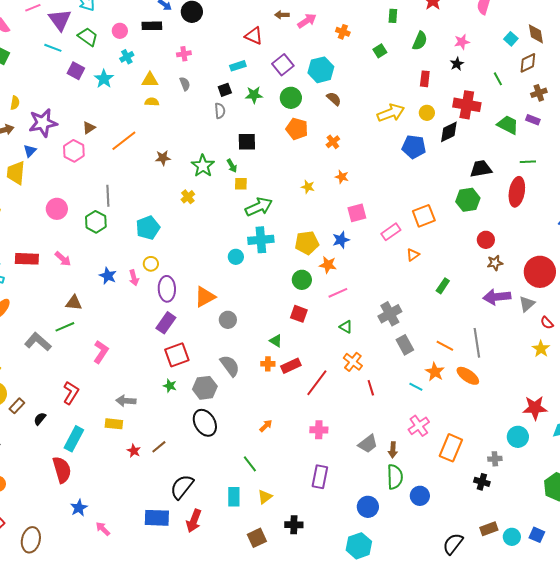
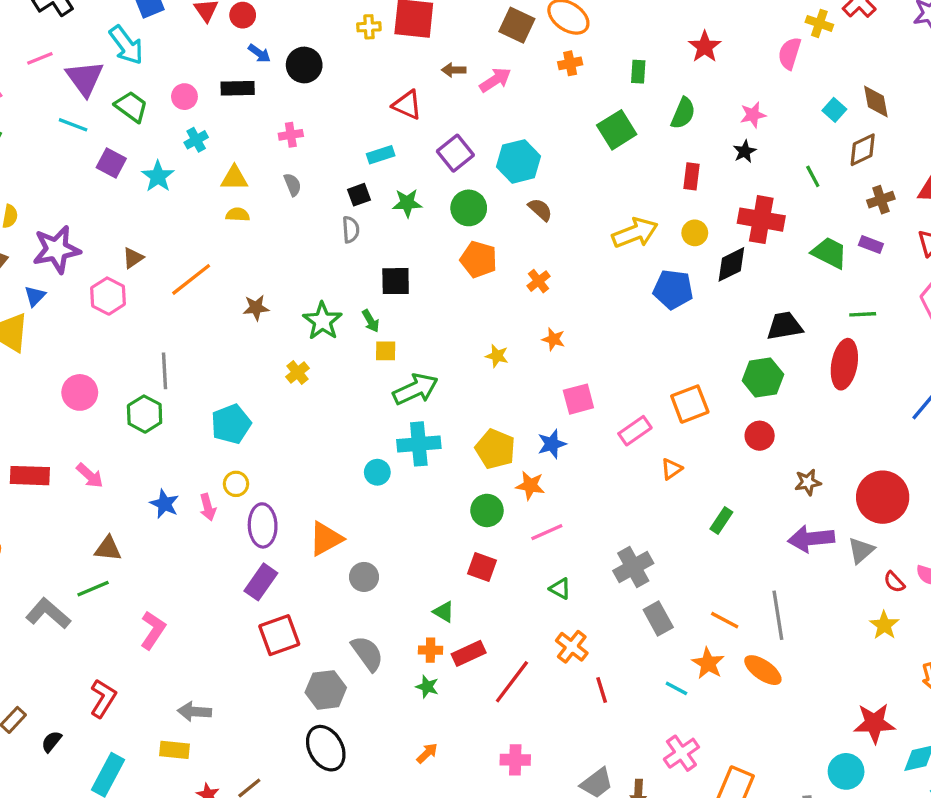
orange cross: (343, 32) -> (570, 63), moved, turned -32
green square: (380, 51) -> (617, 130), size x1.6
red circle: (486, 240) -> (760, 436), moved
yellow pentagon: (307, 243) -> (495, 449), turned 30
green star: (170, 386) -> (427, 687), moved

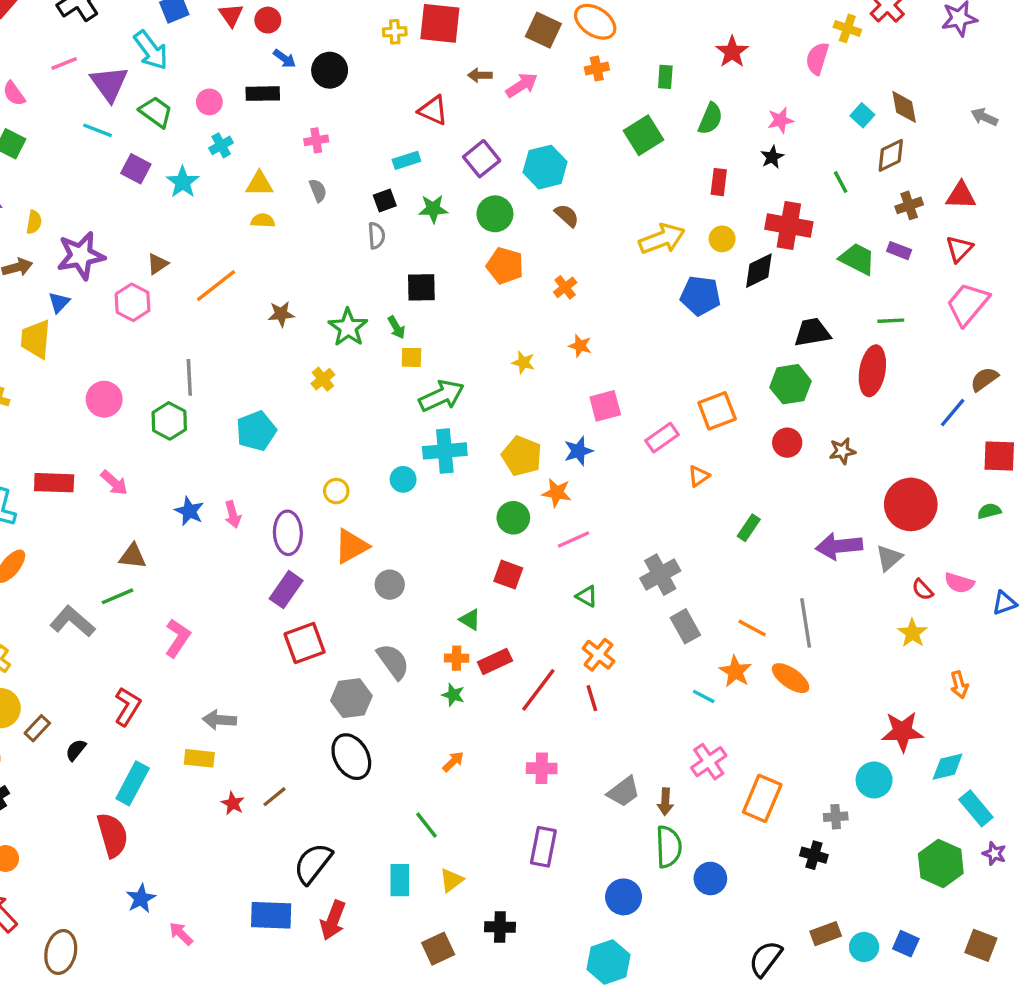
brown star: (808, 482) -> (842, 451), moved
yellow circle: (236, 484) -> (336, 491), moved
red line: (602, 690) -> (592, 698), moved

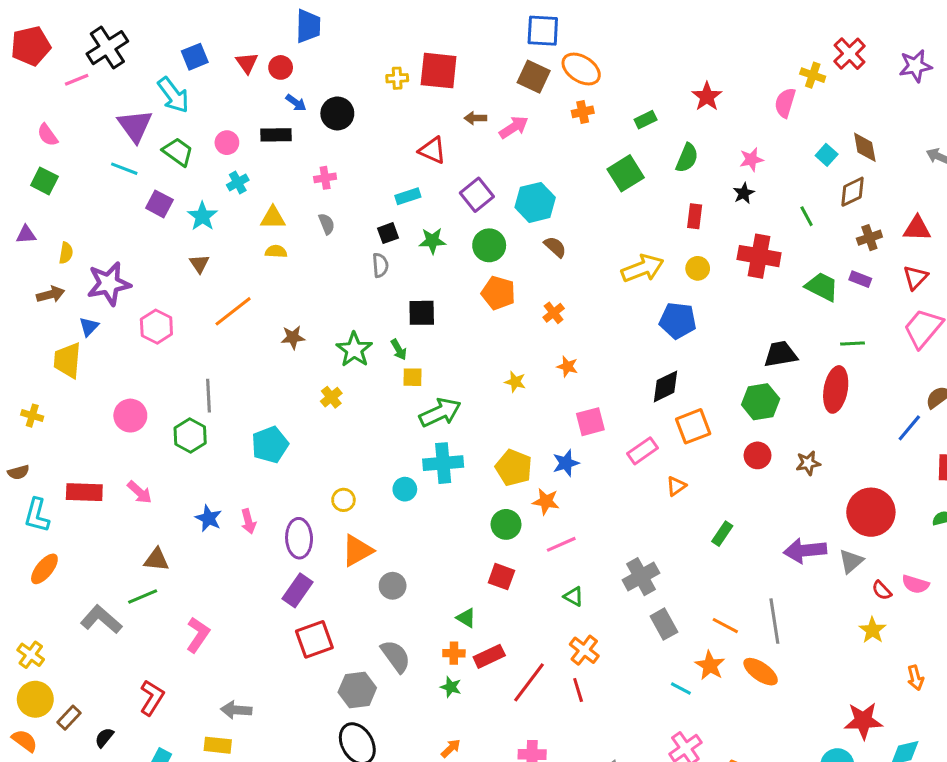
pink line: (64, 64) -> (77, 80), moved
green rectangle: (665, 77) -> (646, 120), turned 60
brown triangle: (158, 264) -> (199, 264), moved, turned -30
black diamond: (759, 271) -> (665, 386), moved

